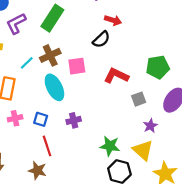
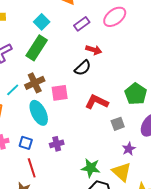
green pentagon: (158, 67) -> (136, 94), turned -30

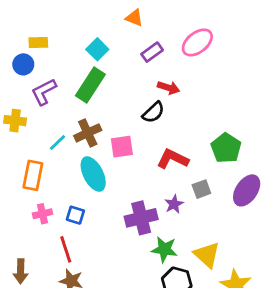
purple cross: (57, 144) -> (141, 218), moved, size x1.6
purple star: (129, 149) -> (174, 204), moved
red line: (32, 168) -> (66, 249), moved

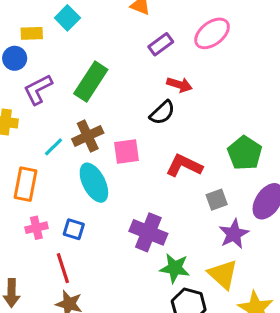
cyan square: (97, 49) -> (67, 18), moved
purple star: (174, 204) -> (234, 234), moved, size x1.4
purple cross: (141, 218) -> (148, 232), turned 36

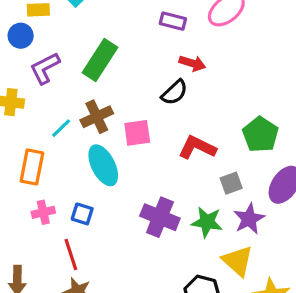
purple rectangle: (161, 44) -> (173, 21), turned 50
green star: (175, 268) -> (207, 222), moved

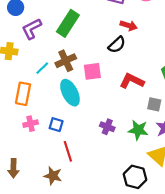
gray square: (231, 183) -> (154, 104), turned 32
purple cross: (160, 217) -> (107, 127), size x0.6
red line: (71, 254) -> (68, 151), moved

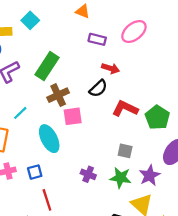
brown cross: (66, 61) -> (58, 95), moved
red L-shape: (132, 81) -> (125, 108), moved
gray square: (154, 104) -> (125, 151), moved
blue square: (56, 125) -> (35, 172), turned -32

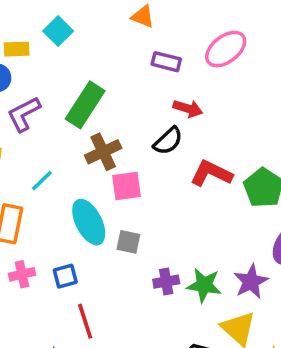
gray square: (125, 151) -> (128, 242), moved
purple cross: (88, 174) -> (166, 282), moved, turned -32

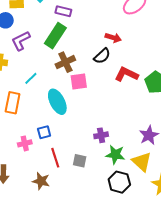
purple rectangle: (166, 62) -> (63, 11), moved
gray square: (128, 242) -> (80, 161), moved
pink cross: (22, 274) -> (25, 143), moved
green star: (204, 285) -> (115, 155), moved

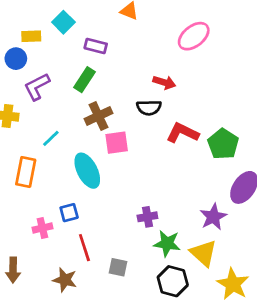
green rectangle: (55, 36) -> (84, 80), size x0.7
black semicircle: (102, 56) -> (149, 108), turned 42
gray square: (80, 161) -> (118, 267), moved

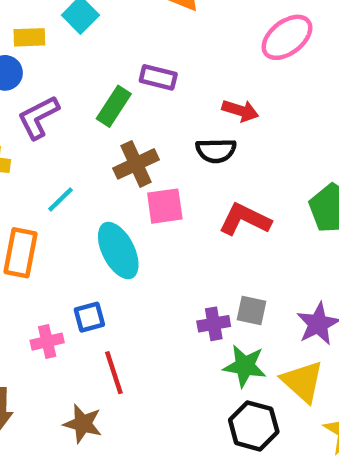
purple rectangle: (96, 46) -> (158, 77), moved
red L-shape: (182, 133) -> (245, 219), moved
gray square: (118, 267) -> (251, 310), moved

